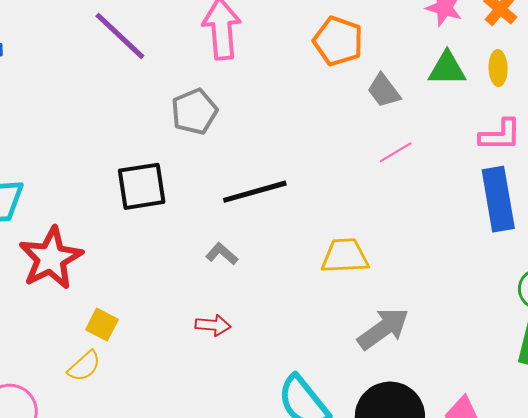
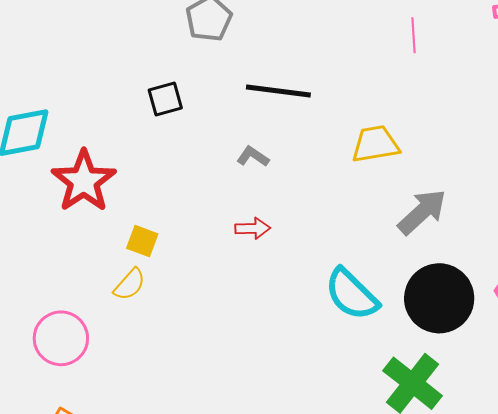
pink line: (396, 152) -> (414, 35), turned -56
black square: (142, 186) -> (165, 99), size x0.7
black line: (255, 192) -> (278, 91), turned 30

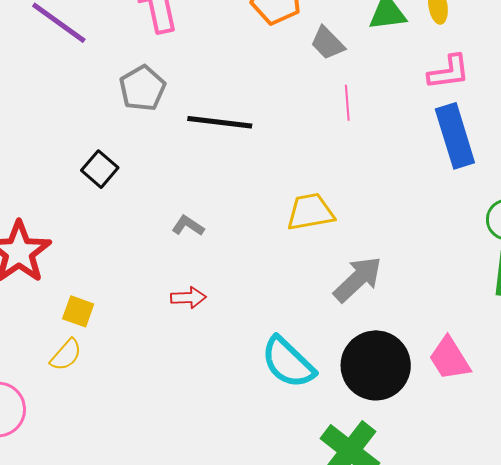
black line: (278, 91) -> (220, 122), moved
black square: (165, 99) -> (100, 169), turned -33

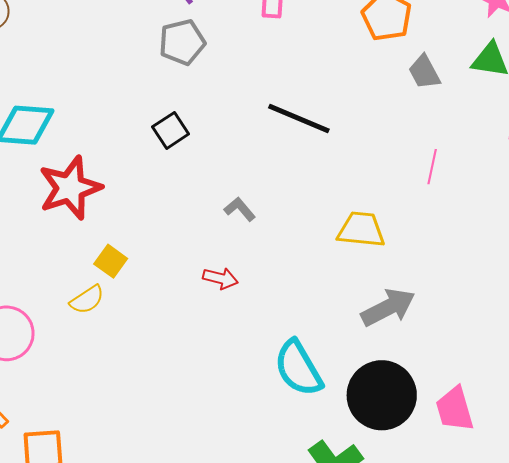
gray pentagon: (142, 88) -> (182, 42), moved
pink line: (347, 103) -> (432, 167), moved

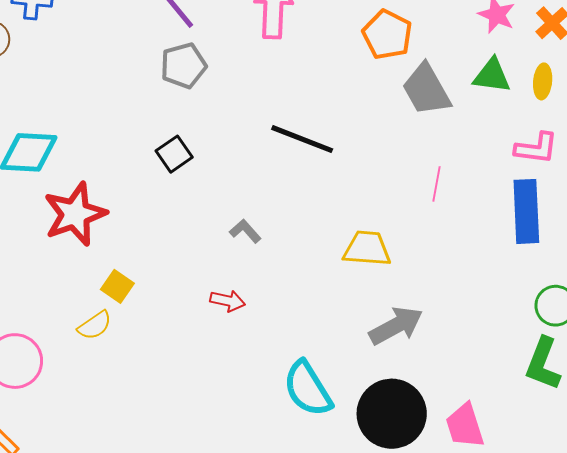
gray trapezoid: (424, 72) -> (426, 90), size x1.5

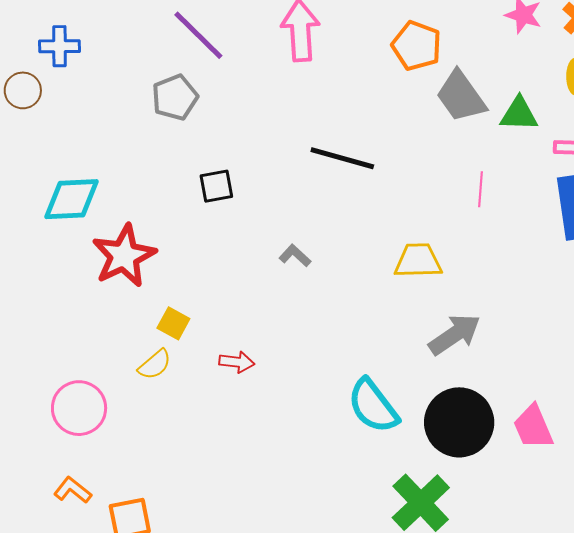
gray pentagon: (184, 66) -> (175, 97), moved
green triangle: (492, 76) -> (519, 114), moved
black square: (174, 154) -> (216, 186), turned 30
red arrow: (228, 301) -> (237, 362), moved

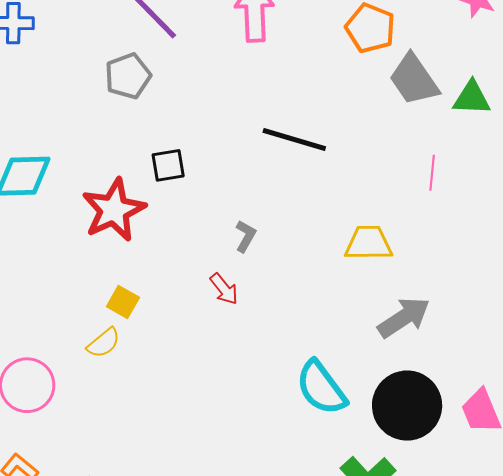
red star: (124, 256) -> (114, 210), moved
gray L-shape: (295, 256) -> (246, 236), turned 76
red arrow: (237, 362) -> (224, 289), moved, turned 44

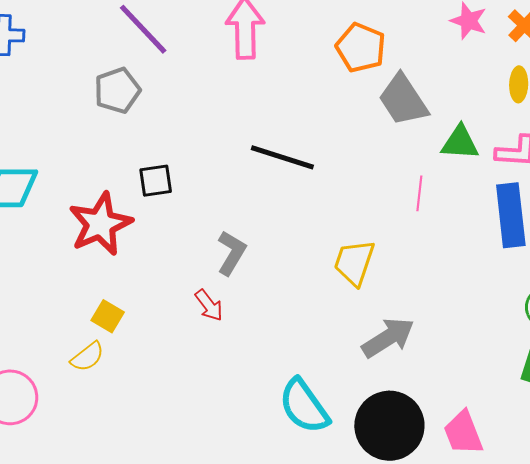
green triangle: (472, 98) -> (460, 143), moved
gray L-shape: (246, 236) -> (232, 253), size x1.4
yellow trapezoid: (368, 243) -> (354, 263), turned -72

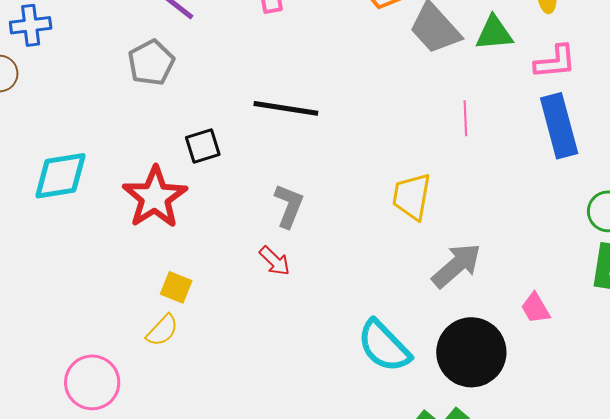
green triangle: (460, 143) -> (494, 33), moved
black line: (282, 157) -> (286, 108), moved
pink trapezoid: (463, 433) -> (535, 308), moved, size x0.7

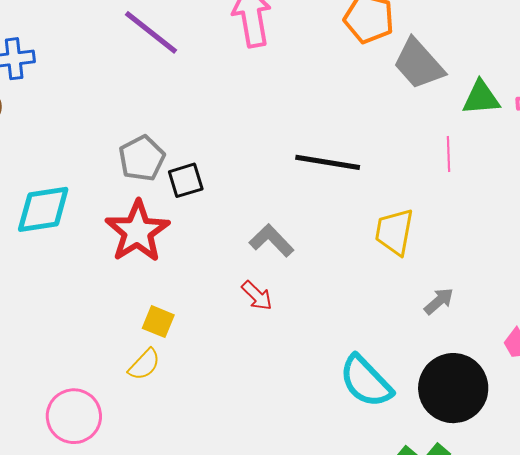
green triangle: (494, 33) -> (481, 98), moved
gray pentagon: (151, 63) -> (142, 158), moved
black line: (286, 108) -> (328, 162), moved
gray L-shape: (289, 206) -> (271, 241), turned -66
gray arrow: (457, 265) -> (439, 301), size x0.6

